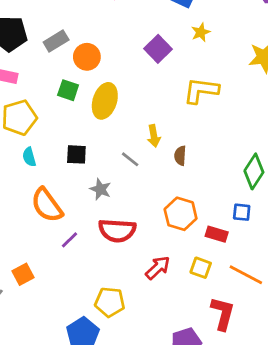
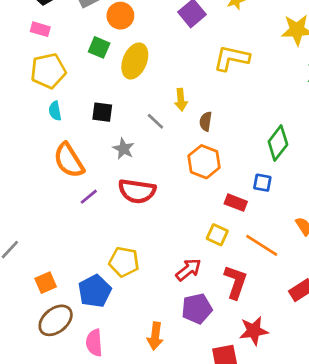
orange hexagon: (181, 214) -> (204, 162), moved
red arrow: (158, 268) -> (188, 270), moved
orange square: (23, 274) -> (46, 283), moved

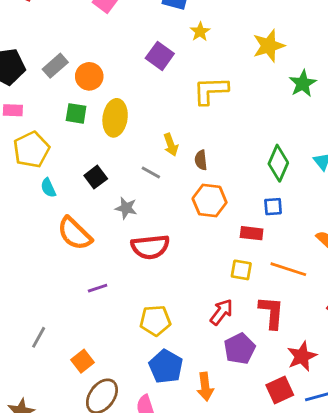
black square: (102, 112) -> (96, 177), turned -30
purple line: (89, 197) -> (98, 288), moved, turned 36
blue pentagon: (95, 291) -> (166, 367), moved

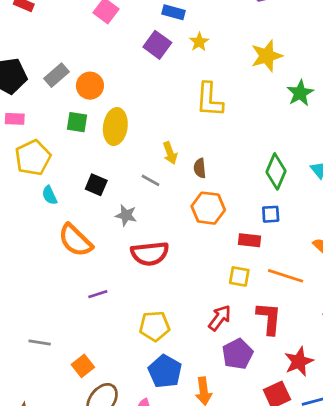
purple square: (160, 56) -> (157, 45), moved
yellow L-shape: (211, 90) -> (209, 100), turned -84
black square: (96, 177) -> (96, 185), turned -30
gray line: (39, 337) -> (40, 342), turned 70

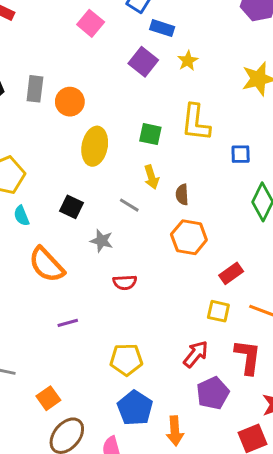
gray rectangle: (57, 75) -> (35, 89), turned -45
green square: (77, 122) -> (150, 134), moved
blue square: (271, 214) -> (241, 154), moved
red rectangle: (250, 240) -> (231, 273), turned -45
red semicircle: (150, 254) -> (125, 282), size x0.6

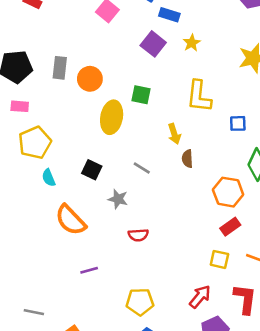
green square: (150, 134) -> (141, 95), moved
yellow arrow: (151, 177) -> (174, 134), moved
orange hexagon: (189, 237) -> (228, 192), moved

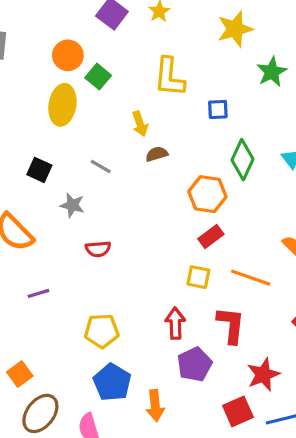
orange circle: (90, 79) -> (68, 55), moved
green square: (141, 95) -> (98, 77), turned 30
brown semicircle: (187, 159) -> (157, 154), turned 78
red arrow: (200, 297) -> (175, 323), turned -40

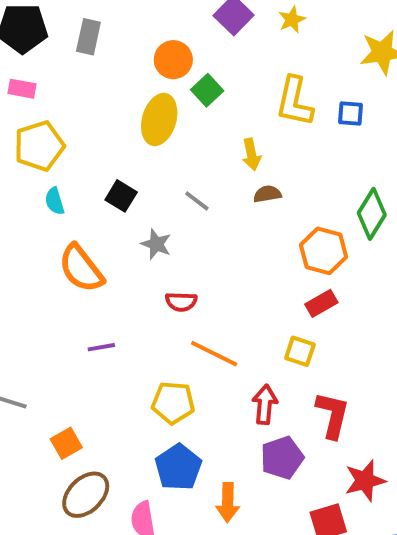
blue square: (218, 109) -> (350, 114), moved
orange line: (251, 278) -> (214, 354), moved

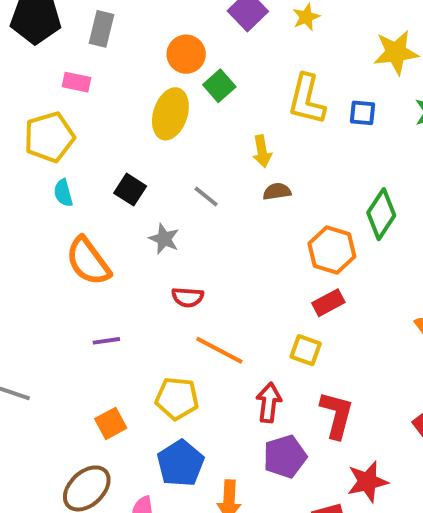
pink rectangle: (22, 89) -> (77, 82), moved
orange square: (66, 443) -> (111, 423), moved

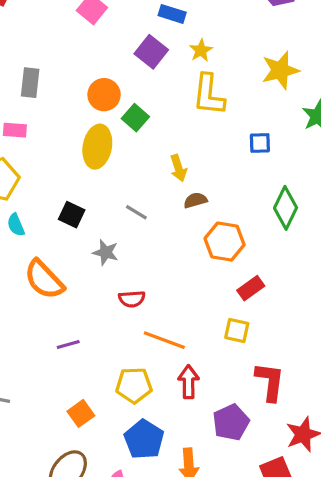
yellow L-shape: (307, 99) -> (209, 95), moved
blue square: (363, 113) -> (260, 143), moved
orange hexagon: (332, 250) -> (225, 242), moved
red arrow: (269, 403) -> (189, 382), moved

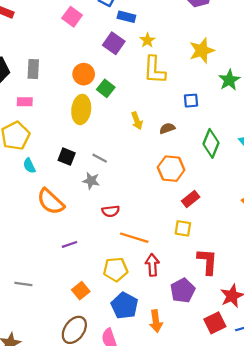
brown semicircle: (195, 200) -> (167, 128), moved
gray line: (136, 212) -> (100, 158), moved

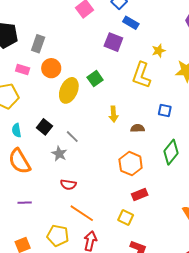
yellow star: (147, 40) -> (159, 51), moved
purple square: (114, 43) -> (113, 42), turned -30
orange circle: (84, 74) -> (51, 68), moved
cyan semicircle: (29, 166) -> (17, 130), moved

